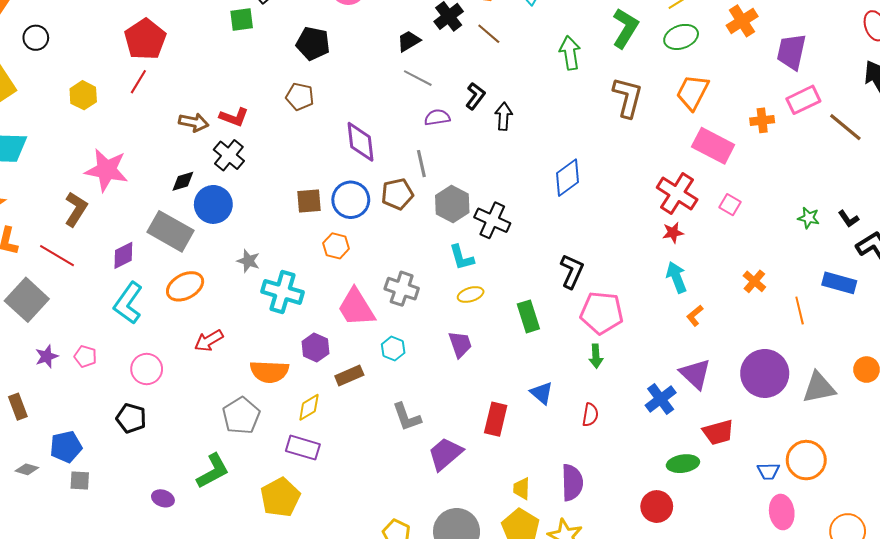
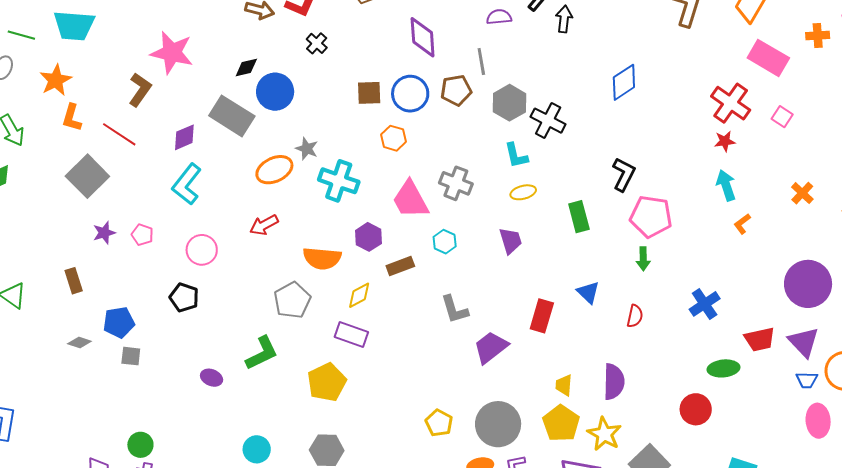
black cross: (229, 155) -> (317, 43), moved, size x0.7
orange ellipse: (185, 286) -> (274, 170), moved
purple triangle: (695, 374) -> (804, 342), moved

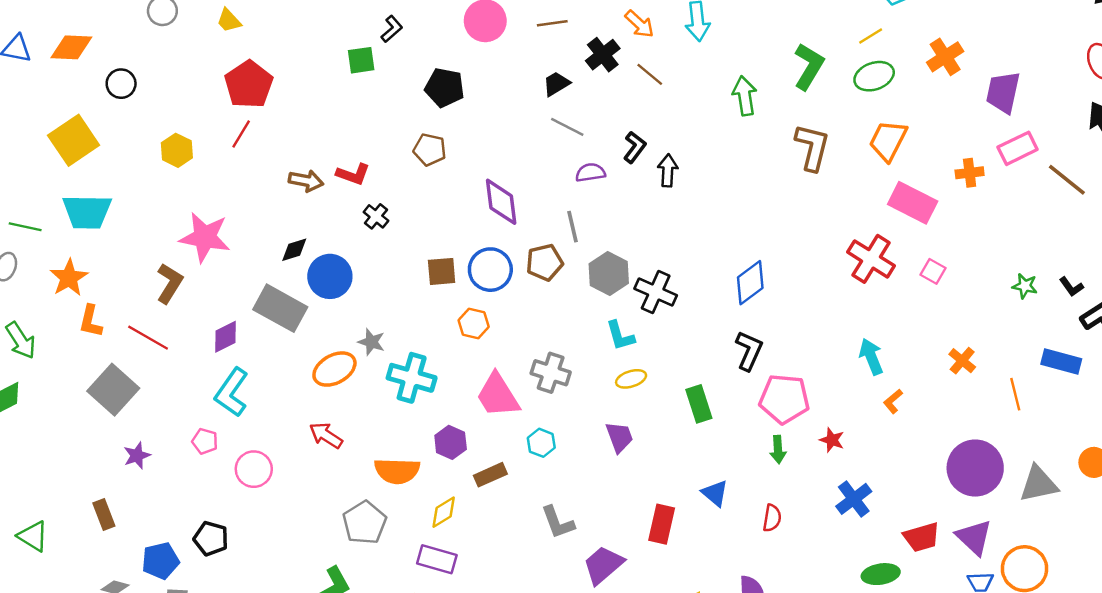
blue diamond: (624, 82) -> (750, 283), moved
red star: (725, 141) -> (832, 440), moved, turned 30
red arrow: (264, 225) -> (326, 435), turned 64
pink pentagon: (142, 235) -> (205, 441), moved
black pentagon: (184, 297) -> (211, 538), moved

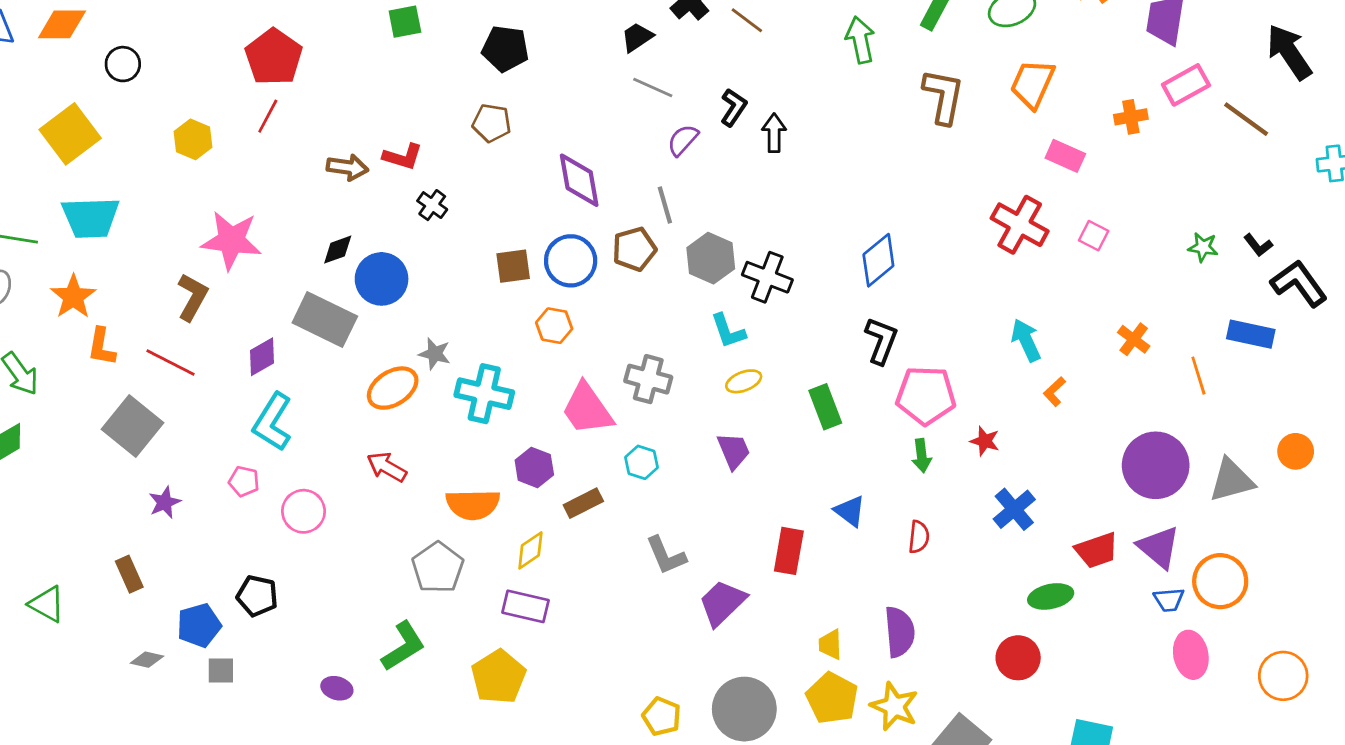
purple semicircle: (590, 173) -> (683, 140), turned -36
pink rectangle: (913, 203) -> (1065, 156), size x0.7

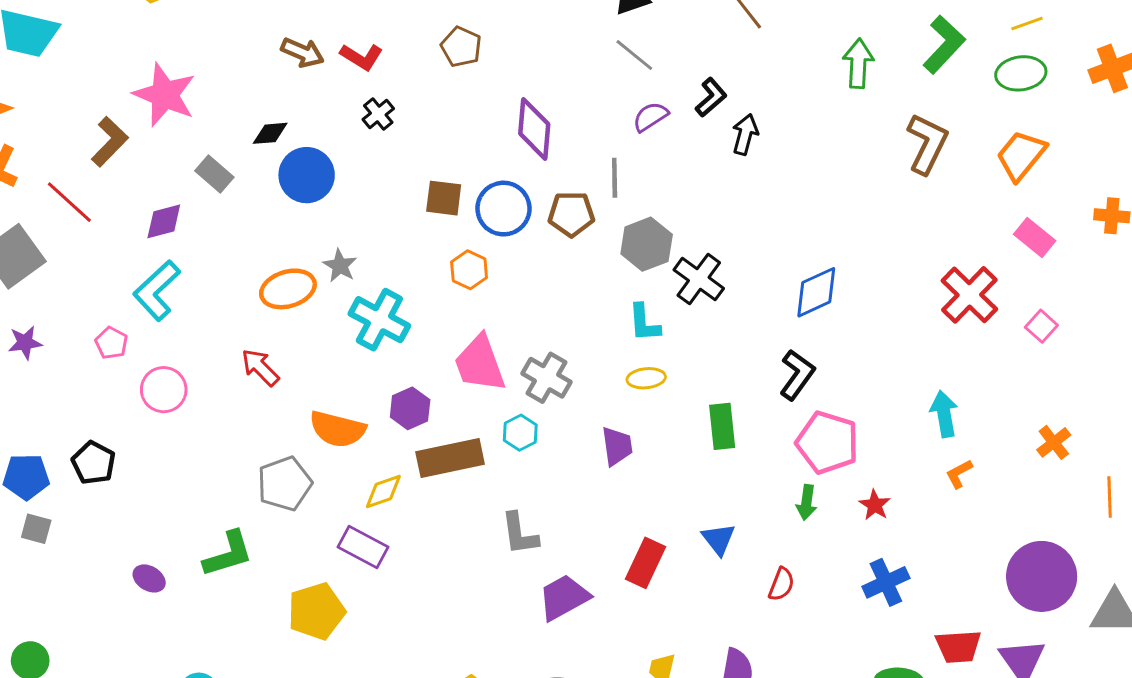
gray rectangle: (325, 320) -> (214, 174), moved, size x0.6
gray cross: (648, 379) -> (546, 378), moved
brown rectangle: (583, 503) -> (450, 458), size x1.6

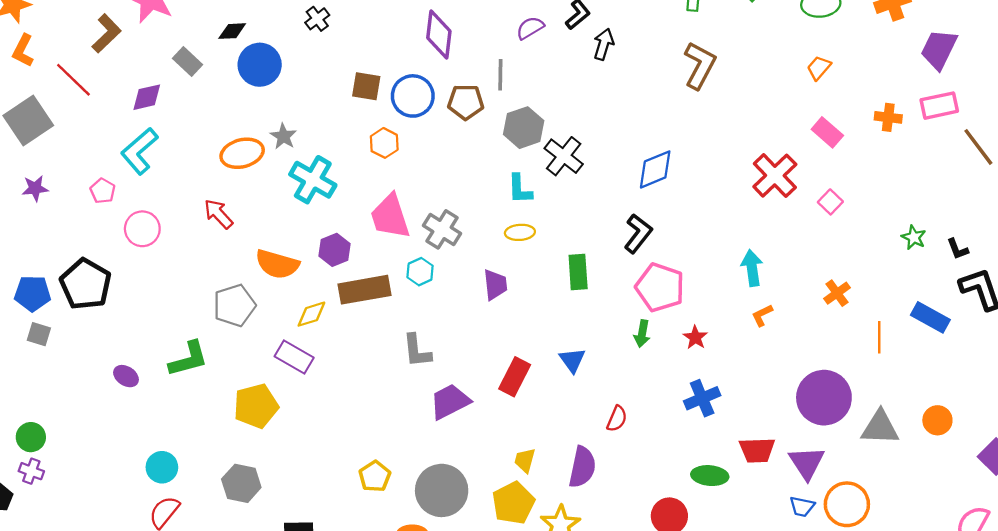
brown L-shape: (927, 144) -> (700, 65), moved
orange trapezoid: (1021, 155) -> (819, 68), size x0.6
black pentagon: (93, 463) -> (86, 284), size x1.5
red semicircle: (781, 584) -> (617, 419), moved

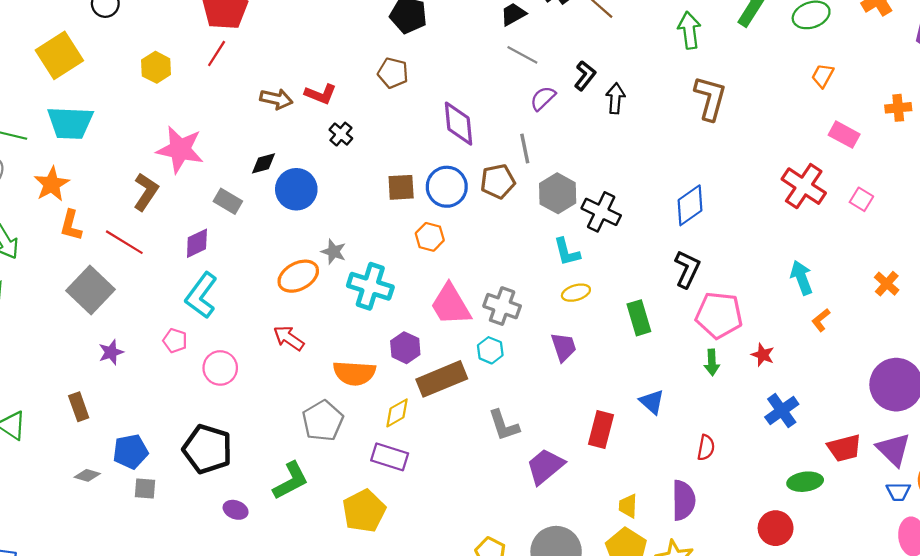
black pentagon: (86, 284) -> (207, 449), moved

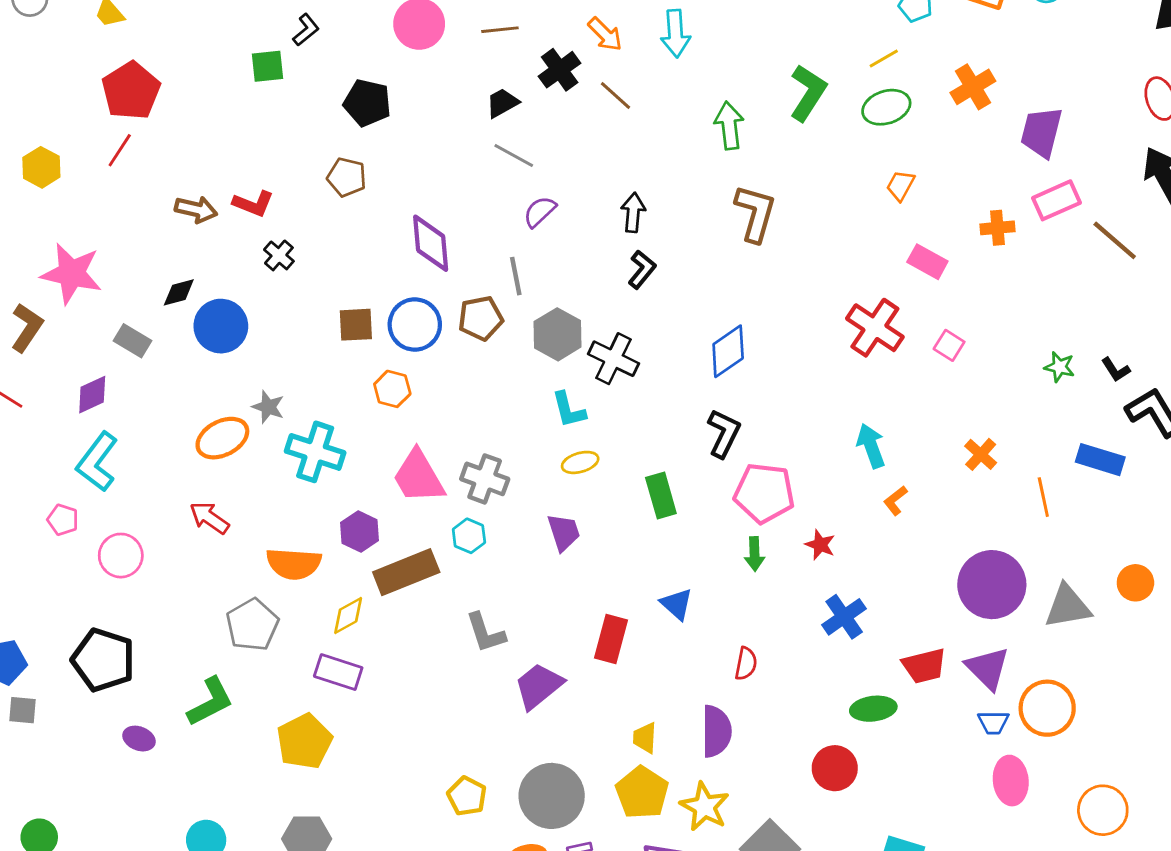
black L-shape: (585, 76) -> (642, 269), moved

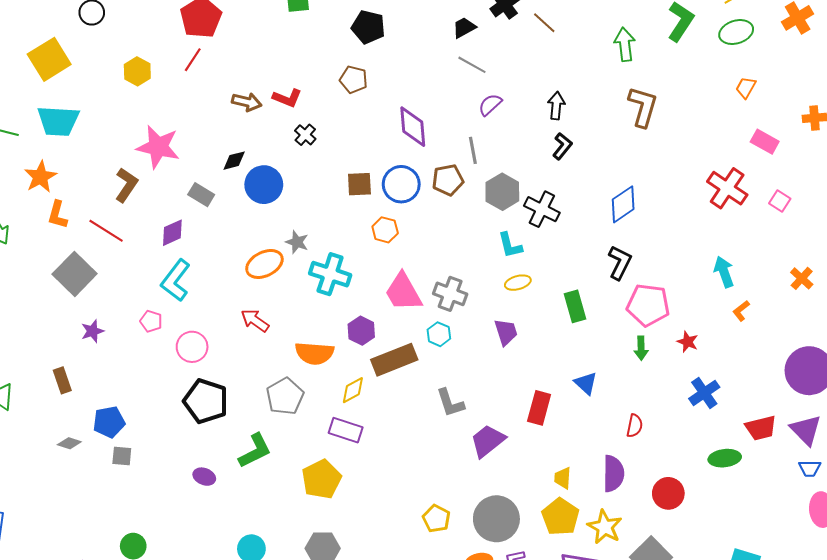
black pentagon: (103, 660) -> (206, 401), moved
red circle: (835, 768) -> (668, 493), moved

